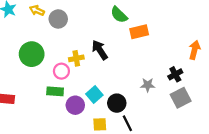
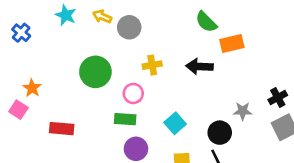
black arrow: (100, 50) -> (199, 66), moved, turned -54
yellow cross: (76, 58) -> (152, 65), moved
black circle: (117, 103) -> (220, 133), moved
purple circle: (75, 105) -> (136, 149), moved

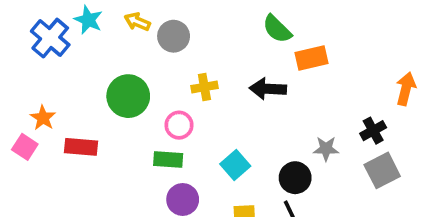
blue cross: (21, 33) -> (50, 38), moved, size x1.5
red rectangle: (62, 129) -> (81, 147), moved

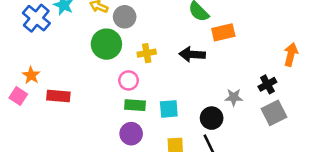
green circle: (128, 96) -> (106, 44), moved
green rectangle: (168, 160) -> (135, 105), moved
cyan square: (235, 165) -> (169, 109), turned 36

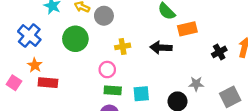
blue cross: (36, 18) -> (29, 35), moved
green circle: (106, 44) -> (75, 39), moved
orange star: (31, 75) -> (35, 65), moved
black cross: (267, 84) -> (219, 52), moved

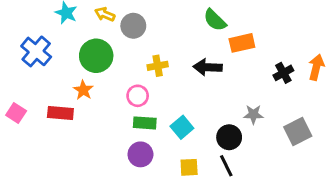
orange star: (35, 65) -> (83, 90), moved
cyan square: (141, 94) -> (182, 127), turned -35

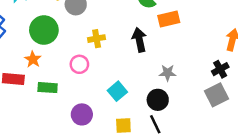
black arrow: (208, 67) -> (139, 40), turned 75
black cross: (283, 73) -> (220, 69), moved
gray star: (253, 114) -> (168, 73), moved
green rectangle: (145, 123) -> (48, 88), moved

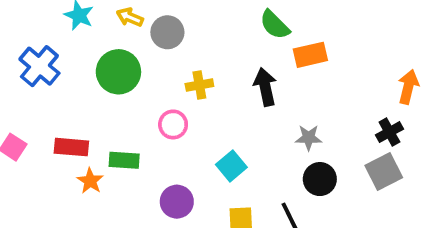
orange star: (33, 59) -> (90, 181), moved
black circle: (158, 100) -> (320, 179), moved

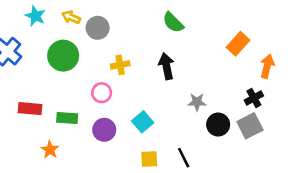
orange rectangle: (310, 55) -> (238, 44), moved, turned -35
black circle: (320, 179) -> (218, 125), moved
orange star: (90, 181) -> (50, 150), moved
purple circle: (177, 202) -> (104, 130), moved

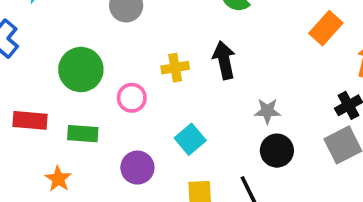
green circle: (63, 56) -> (81, 70), moved
yellow cross: (120, 65) -> (175, 68), moved
black circle: (218, 125) -> (277, 151), moved
purple circle: (104, 130) -> (137, 168), moved

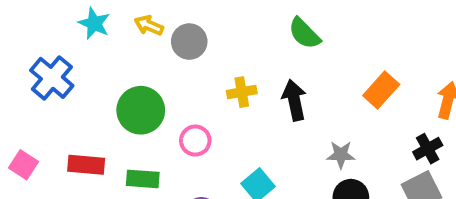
orange rectangle: (326, 28) -> (381, 90), moved
yellow cross: (175, 68) -> (242, 92), moved

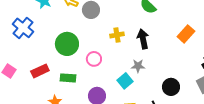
gray star: (341, 155) -> (138, 66), moved
red rectangle: (86, 165) -> (40, 71), turned -30

